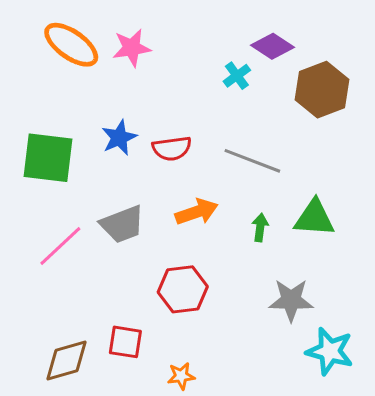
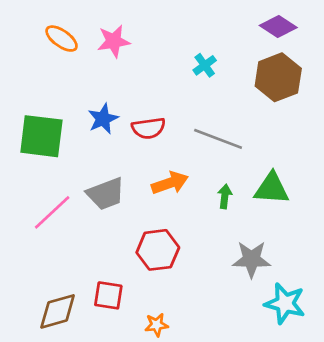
orange ellipse: (71, 45) -> (62, 39), size x0.7
purple diamond: (272, 46) -> (278, 27), moved

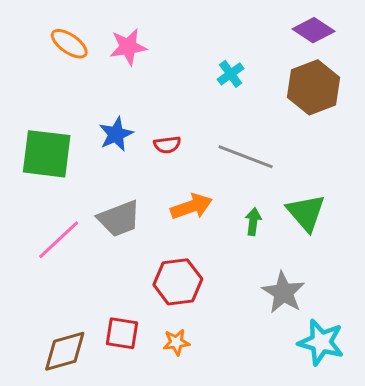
red semicircle: (148, 128) -> (167, 145), size x0.7
green triangle: (272, 188) -> (306, 213), turned 45
gray star: (251, 259) -> (283, 292), turned 30
orange star: (157, 325) -> (176, 342), moved

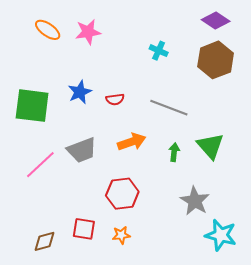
cyan cross: (231, 74) -> (159, 51), turned -30
brown diamond: (65, 351) -> (45, 241), size x0.7

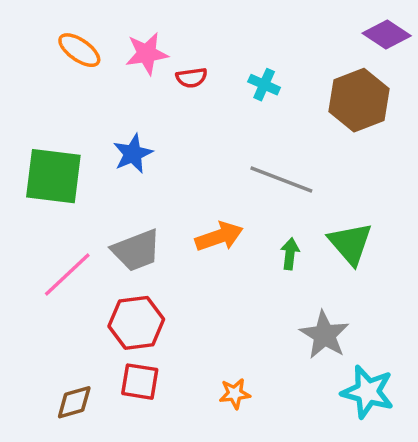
purple diamond: (216, 21) -> (387, 35), moved
red semicircle: (115, 99) -> (192, 78), moved
red hexagon: (122, 194) -> (136, 323), moved
orange star: (121, 235) -> (235, 394), moved

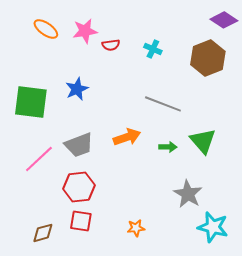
green arrow: (290, 254) -> (168, 147), turned 84

